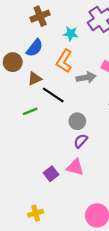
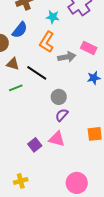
brown triangle: (35, 79) -> (13, 64), moved, turned 40

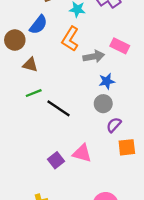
black line: (37, 73) -> (58, 108), moved
blue star: (94, 78) -> (107, 81), moved
gray circle: (59, 97) -> (103, 104), moved
purple semicircle: (62, 115) -> (114, 125), moved

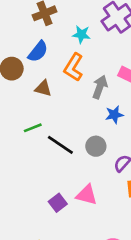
gray arrow: (94, 57) -> (100, 87), turned -60
brown triangle: (30, 65) -> (43, 88), moved
gray circle: (103, 104) -> (96, 146), moved

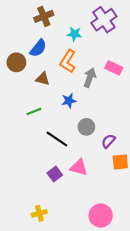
blue star: (114, 115) -> (69, 101), moved
black line: (60, 145) -> (57, 139), moved

